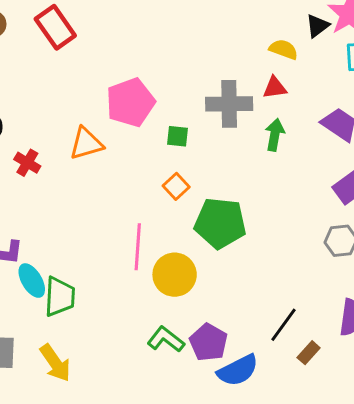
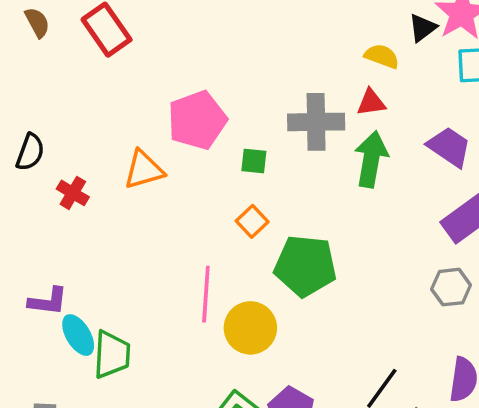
green arrow: (275, 135) -> (371, 159), size x1.4

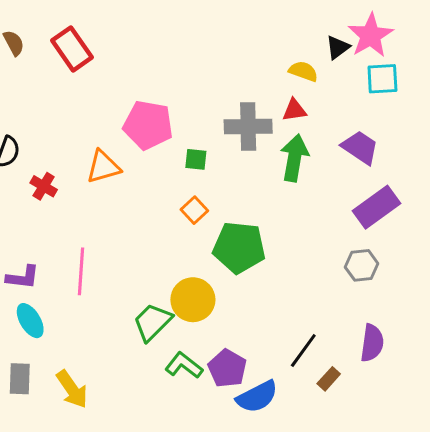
pink pentagon: (197, 120) -> (148, 125), turned 30
pink line: (206, 294) -> (81, 271), moved
cyan ellipse: (78, 335) -> (30, 321), moved
green trapezoid: (112, 355) -> (153, 322), moved, turned -138

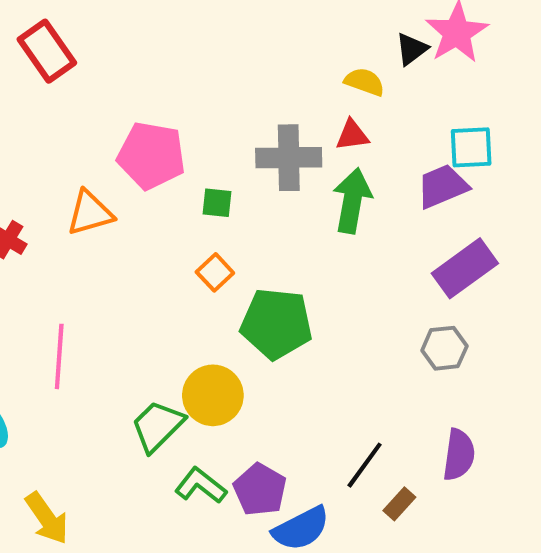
cyan square: (382, 79) -> (471, 147), moved
purple trapezoid: (360, 147) -> (442, 186), turned -57

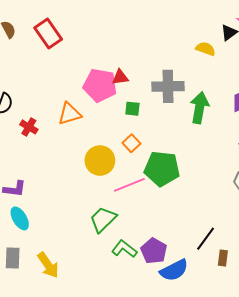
red triangle: (352, 135) -> (120, 77), moved
pink line: (59, 356) -> (129, 185), moved, turned 64
yellow circle: (213, 395) -> (100, 160), moved
brown rectangle: (399, 504) -> (223, 258), turned -35

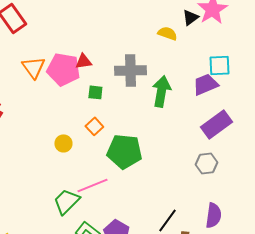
orange triangle: (69, 114) -> (33, 67), moved, turned -50
yellow circle: (100, 160) -> (63, 143), size x0.6
pink line: (129, 185) -> (92, 185), moved

